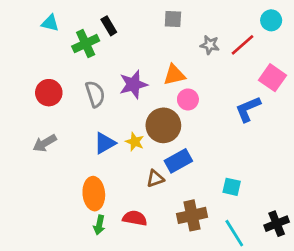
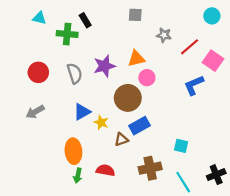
green cross: (86, 44) -> (67, 34), turned 30
red line: (242, 45) -> (190, 47), moved
yellow star: (135, 142) -> (101, 122), moved

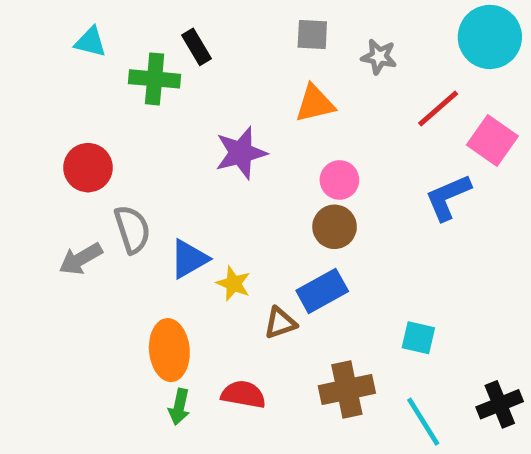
cyan circle: (212, 16) -> (490, 37), size x1.6
gray star: (164, 35) -> (379, 57), moved
orange triangle: (136, 59) -> (315, 104), moved
gray semicircle: (75, 73) -> (132, 229), moved
brown circle: (128, 98) -> (335, 227), moved, size x0.7

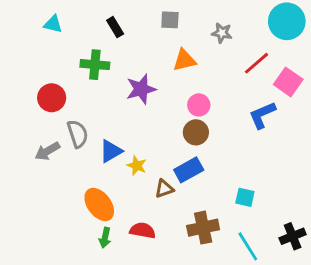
gray square: (312, 35) -> (170, 20), moved
green cross: (155, 79) -> (95, 65), moved
orange ellipse: (169, 350) -> (99, 205), turned -32

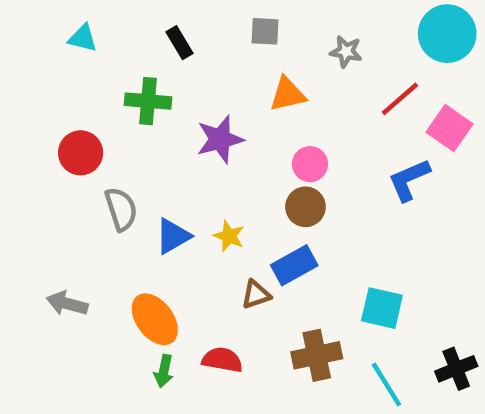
gray arrow: (47, 151) -> (67, 304), moved, turned 45
yellow star: (137, 166) -> (229, 236), moved
cyan square: (245, 197) -> (382, 308), size x1.4

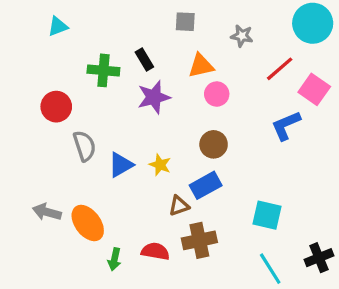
cyan triangle: (83, 38) -> (58, 26), turned -35
black rectangle: (180, 43) -> (144, 59), moved
pink circle: (310, 164) -> (217, 94), moved
orange ellipse: (155, 319) -> (88, 223), moved
brown cross: (317, 355) -> (199, 240), moved

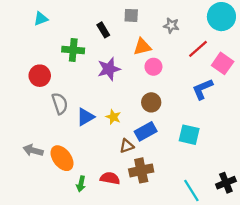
black rectangle: (144, 59) -> (103, 30), moved
cyan square: (267, 215) -> (189, 135), moved

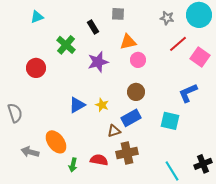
gray star: (171, 25) -> (167, 18), moved
green cross: (73, 50) -> (66, 45), turned 36
blue L-shape: (203, 89) -> (188, 93), moved
gray semicircle: (60, 104) -> (15, 113), moved
gray arrow: (33, 150) -> (30, 152), moved

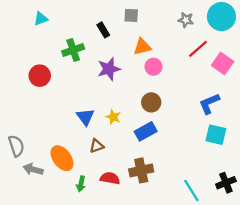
green cross: (66, 45) -> (73, 50), turned 30
blue triangle: (77, 105) -> (85, 117), turned -36
gray semicircle: (15, 113) -> (16, 146), moved
cyan square: (170, 121) -> (216, 135), moved
brown triangle: (114, 131) -> (97, 146), moved

